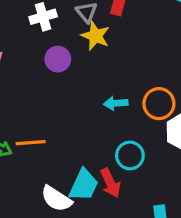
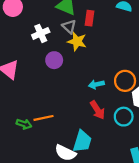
cyan circle: (130, 156) -> (124, 117), moved
red arrow: (110, 183) -> (97, 110), moved

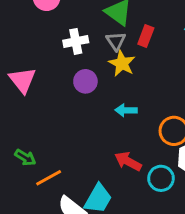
cyan arrow: (96, 84) -> (126, 110), moved
red arrow: (97, 110) -> (128, 161), turned 138
orange line: (43, 118) -> (49, 178), moved, turned -30

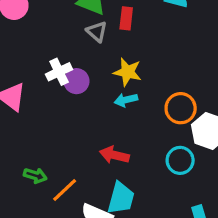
white cross: (76, 41) -> (59, 72), moved
yellow star: (122, 63) -> (128, 72), moved
red arrow: (128, 161) -> (114, 155), moved

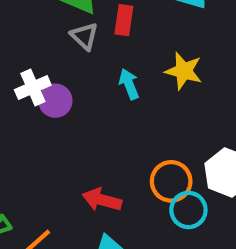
yellow star: (128, 72) -> (184, 71), moved
cyan arrow: (126, 100) -> (129, 84), moved, turned 80
orange circle: (181, 108) -> (171, 181), moved

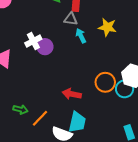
gray triangle: (84, 36) -> (71, 19), moved, turned -32
cyan circle: (188, 210) -> (125, 89), moved

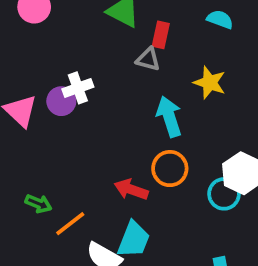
cyan arrow: (81, 36) -> (169, 117), moved, size x1.5
purple circle: (45, 47) -> (61, 101), moved
orange circle: (105, 82) -> (170, 169), moved

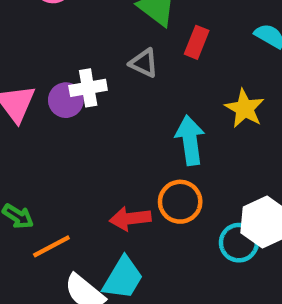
gray triangle: (148, 59) -> (144, 63), moved
red arrow: (131, 189) -> (130, 218), turned -36

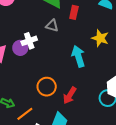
orange circle: (180, 202) -> (47, 87), moved
red arrow: (130, 218) -> (70, 95), moved, turned -42

